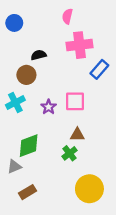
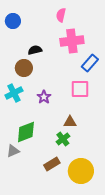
pink square: (75, 101) -> (80, 89), moved
brown rectangle: (28, 192) -> (52, 164), moved

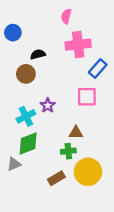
blue circle: (13, 21) -> (13, 33), moved
cyan cross: (14, 93) -> (26, 116), moved
green cross: (63, 139) -> (68, 151), turned 32
yellow circle: (81, 171) -> (88, 172), moved

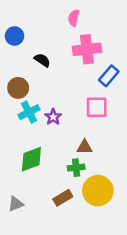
black semicircle: (38, 54) -> (42, 60), turned 48
brown circle: (26, 74) -> (18, 88), moved
cyan cross: (26, 116) -> (29, 112), moved
gray triangle: (14, 164) -> (16, 204), moved

